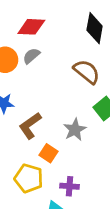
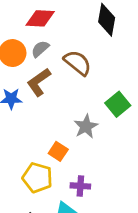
brown semicircle: (87, 72) -> (78, 63), moved
brown L-shape: (30, 126) -> (39, 82), moved

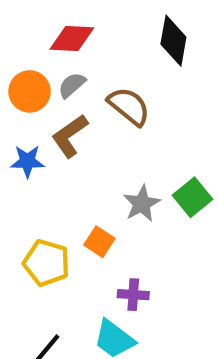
green square: (118, 104) -> (192, 197), moved
yellow pentagon: (37, 178) -> (46, 263), moved

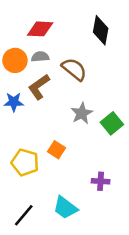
gray semicircle: (72, 85) -> (40, 57), turned 36
gray star: (142, 204) -> (82, 113), moved
purple cross: (133, 295) -> (101, 181), moved

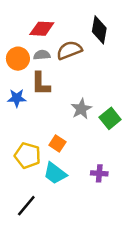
brown semicircle: (74, 69) -> (69, 50), moved, turned -60
brown L-shape: (39, 87) -> (41, 84), turned -55
cyan trapezoid: (65, 208) -> (55, 173), moved

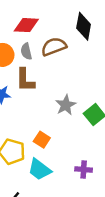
gray semicircle: (42, 55) -> (26, 51), turned -98

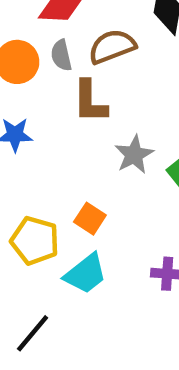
brown L-shape: (25, 80) -> (90, 102), moved
cyan trapezoid: (39, 169) -> (86, 274), turned -75

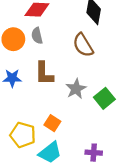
brown semicircle: (112, 46) -> (83, 45), moved, turned -100
brown L-shape: (90, 102) -> (44, 73), moved

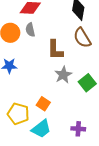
brown semicircle: (83, 45) -> (82, 38), moved
brown L-shape: (44, 73) -> (55, 50), moved

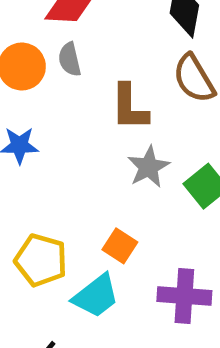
orange square: (43, 104) -> (120, 246), moved
purple cross: (78, 129) -> (184, 296), size x1.5

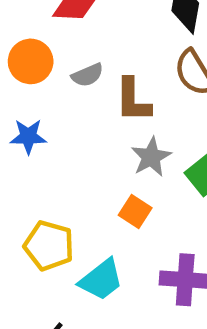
gray semicircle: (70, 59) -> (87, 75), moved, turned -100
orange square: (120, 246) -> (135, 212), moved

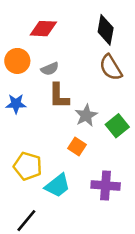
brown L-shape: (133, 100) -> (59, 96), moved

